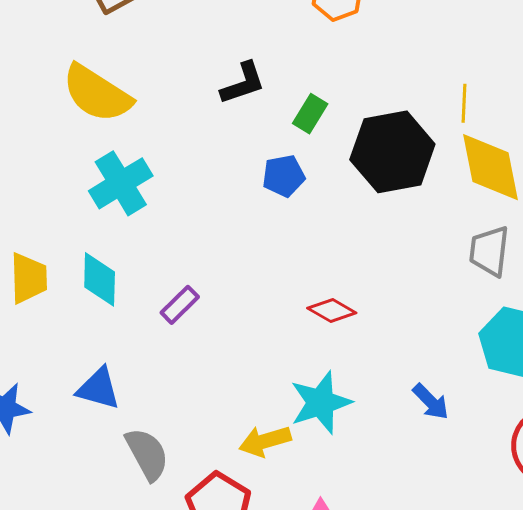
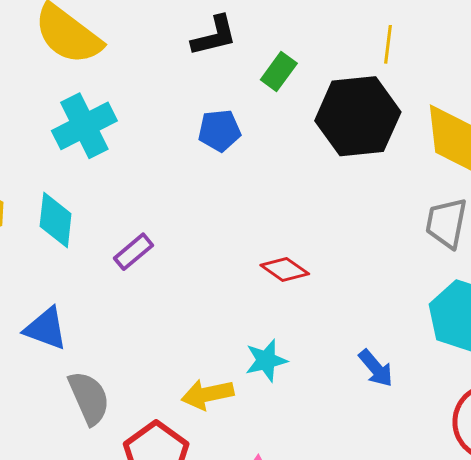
yellow line: (464, 103) -> (388, 44), moved
blue pentagon: (284, 176) -> (219, 130), moved
cyan star: (321, 403) -> (266, 360), size x0.7

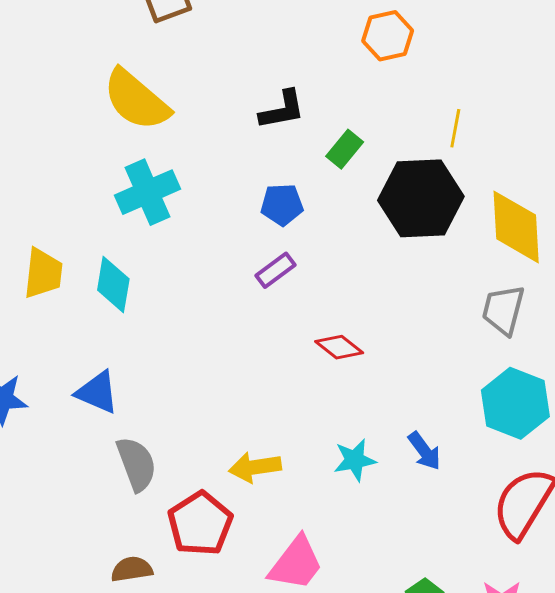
purple rectangle: (134, 252) -> (275, 270), moved
cyan star: (266, 360) -> (355, 460), moved

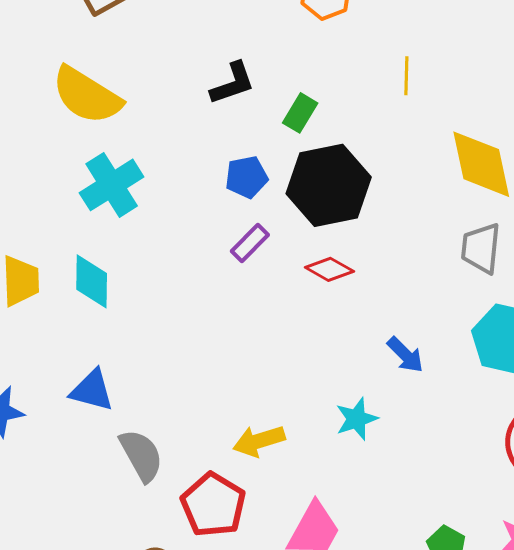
black hexagon: (421, 198) -> (329, 185), moved
red diamond: (339, 347) -> (329, 269), moved
blue arrow: (424, 451) -> (405, 355), moved

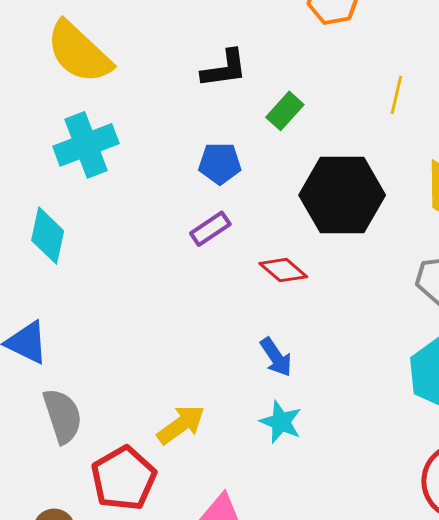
black hexagon: (329, 185) -> (342, 195), moved
blue arrow: (405, 355) -> (276, 357), moved
cyan star: (357, 419) -> (281, 422), turned 30
yellow arrow: (259, 441) -> (181, 425), turned 150

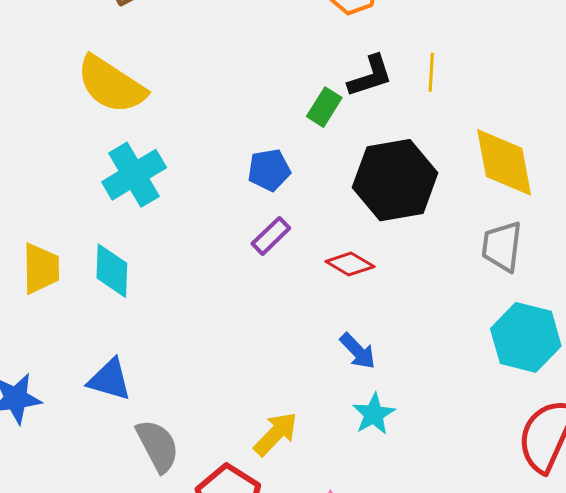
black L-shape: (224, 69) -> (370, 76), moved
cyan star: (281, 422) -> (374, 414), turned 30

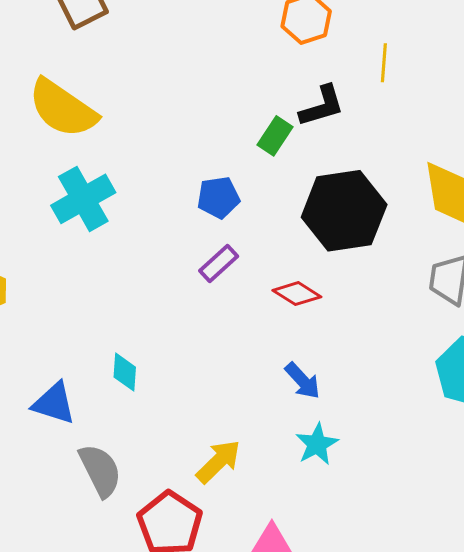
yellow line: (431, 72) -> (384, 63), moved
cyan diamond: (112, 271) -> (125, 372), moved, size x0.7

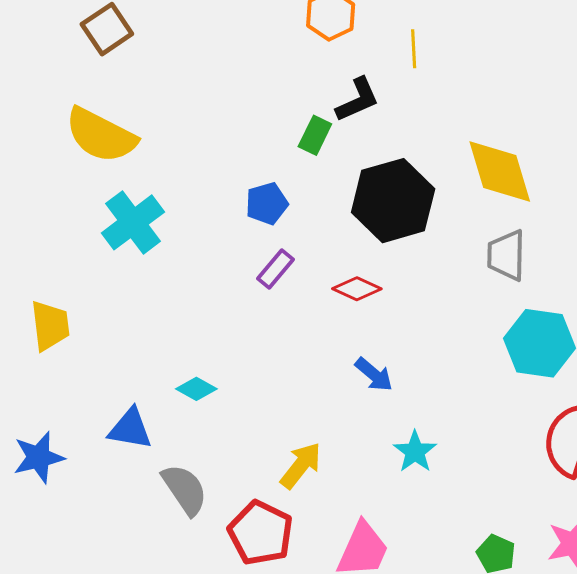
cyan diamond: (125, 372) -> (196, 389), turned -57
cyan star: (317, 444) -> (415, 452), moved

